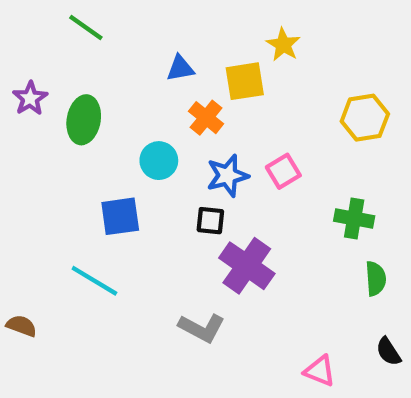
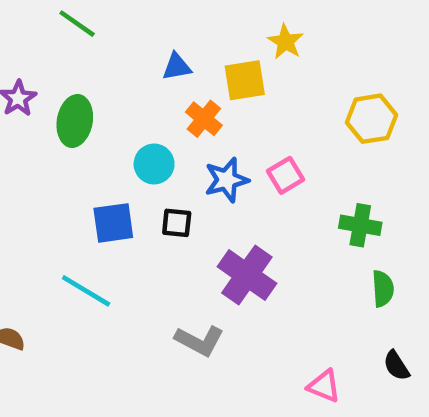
black square: (210, 221) -> (177, 223), moved

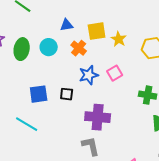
yellow star: (285, 42) -> (119, 39), moved
cyan circle: (154, 164) -> (49, 47), moved
purple cross: (247, 275) -> (98, 117), turned -30
gray L-shape: (199, 341) -> (91, 146), moved, turned -130

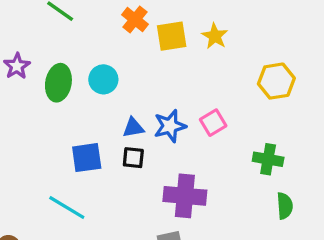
blue triangle: (67, 25) -> (133, 128), moved
yellow square: (97, 31) -> (172, 36), moved
yellow star: (119, 39) -> (215, 36), moved
orange cross: (79, 48) -> (135, 20), moved

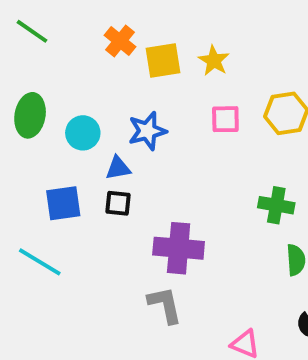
cyan circle: (103, 79) -> (83, 133), moved
pink square: (213, 123) -> (225, 119), moved, turned 30
blue star: (170, 126) -> (147, 131), moved

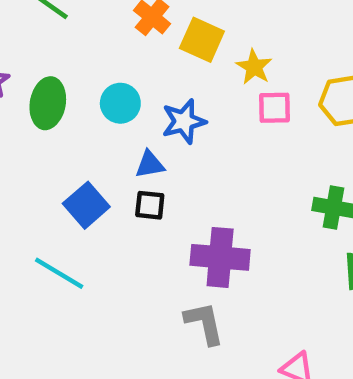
yellow square: (163, 61) -> (202, 40), turned 33
yellow star: (214, 61) -> (254, 67), moved
cyan circle: (83, 133) -> (120, 103), moved
blue square: (63, 203) -> (86, 205), turned -33

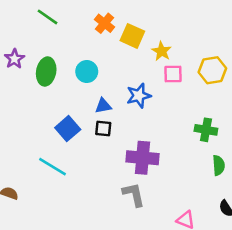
blue star: (184, 121) -> (139, 96), moved

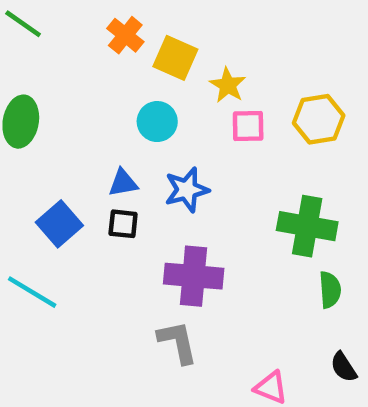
cyan circle: (87, 72) -> (157, 122), moved
blue star: (139, 96) -> (187, 190), moved
green cross: (206, 130) -> (307, 226), size x1.4

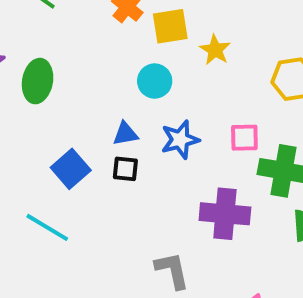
yellow square: (175, 58) -> (170, 26), turned -33
pink square: (248, 126) -> (244, 138), moved
purple cross: (194, 276) -> (225, 214), moved

